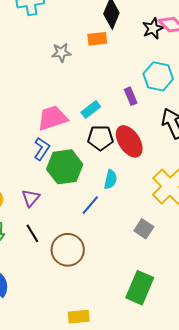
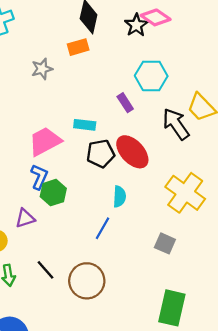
cyan rectangle: (91, 110) -> (85, 125), turned 54
green hexagon: (65, 167) -> (53, 193), moved, size x0.7
purple triangle: (31, 198) -> (25, 218), moved, turned 42

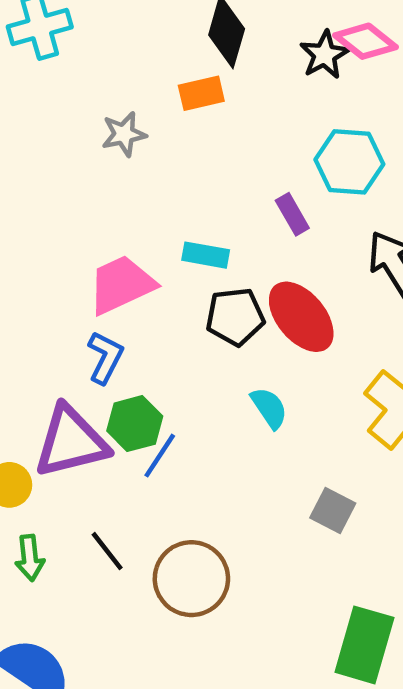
green hexagon: (53, 193) -> (135, 424), moved
cyan semicircle: (119, 197) -> (269, 408), turned -40
purple triangle: (25, 218) -> (71, 442), size x1.8
blue line: (103, 228) -> (160, 456), moved
gray square: (165, 243) -> (333, 510), moved

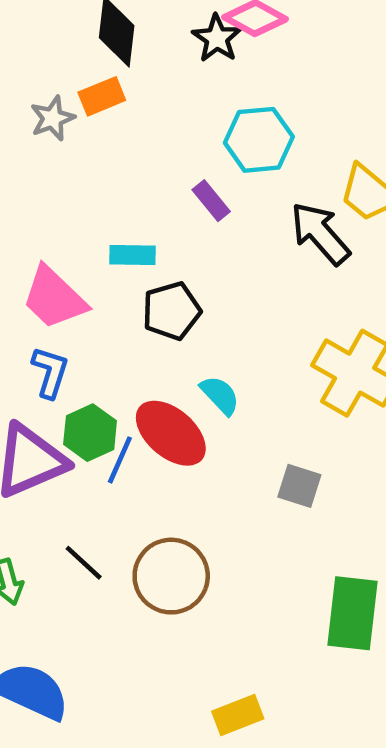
gray star: (124, 134) -> (52, 118), moved
pink trapezoid: (121, 285) -> (54, 298), turned -102
red ellipse: (301, 317) -> (171, 433), moved

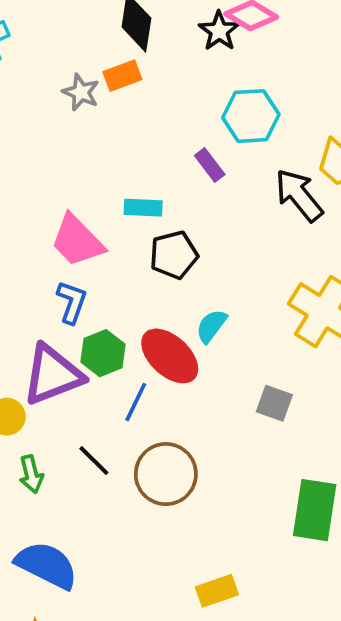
gray star: (52, 118) -> (81, 92), turned -30
cyan semicircle: (220, 395) -> (211, 326), turned -102
blue line: (120, 460) -> (136, 402), moved

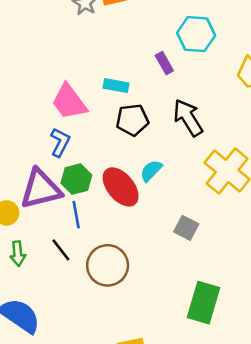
black arrow: (299, 195) -> (188, 118), moved
blue line: (136, 402) -> (76, 215), moved, turned -44

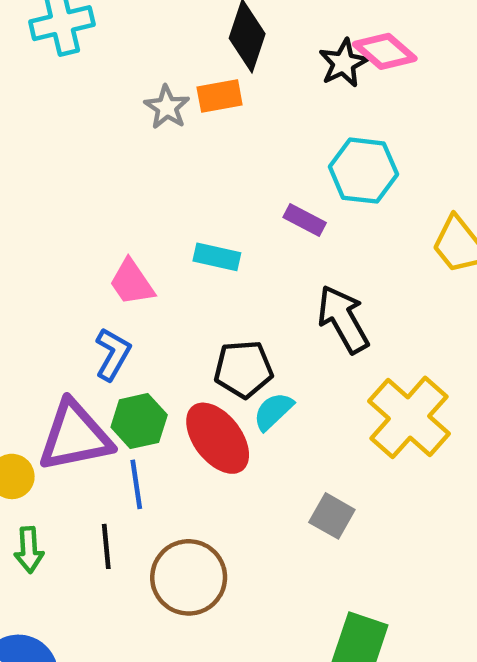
purple rectangle: (164, 63) -> (305, 220), turned -35
pink trapezoid: (69, 102) -> (132, 282), size x0.7
black pentagon: (132, 120) -> (243, 369), moved
black line: (61, 250) -> (106, 546), turned 30

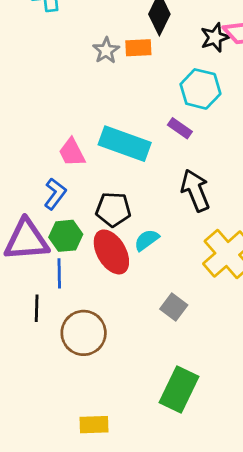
cyan hexagon: (363, 171) -> (200, 89), moved
cyan rectangle: (217, 257) -> (125, 144), size x1.8
black pentagon: (243, 369) -> (113, 209), moved

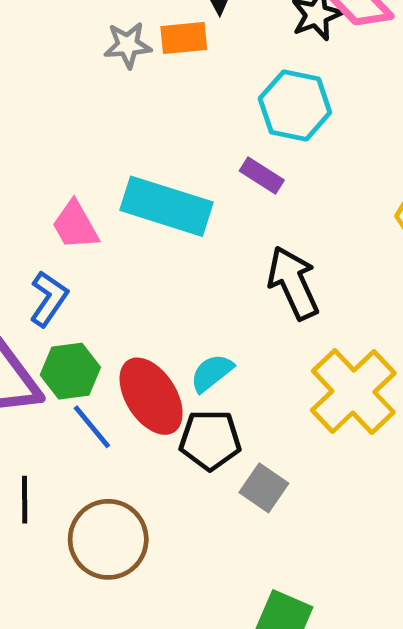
gray star: (106, 50) -> (128, 45), turned 30
black pentagon: (113, 209) -> (210, 440), moved
blue line: (59, 273) -> (92, 427), moved, turned -36

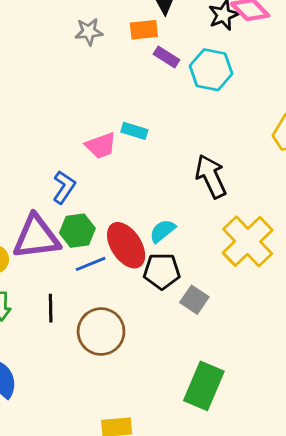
gray star: (128, 45) -> (89, 32), moved
purple rectangle: (262, 176) -> (166, 57), moved
cyan rectangle: (166, 206) -> (134, 131), size x0.5
pink trapezoid: (75, 225) -> (101, 146), moved, turned -80
blue line: (92, 427) -> (91, 264), turned -72

